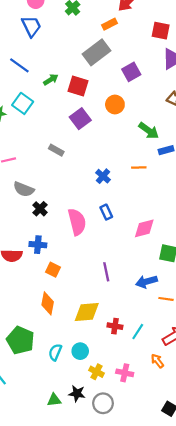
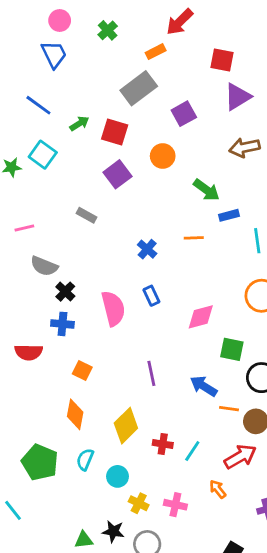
blue cross: (38, 245) -> (62, 324), moved
blue arrow: (146, 282) -> (204, 386), turned 48
yellow diamond: (87, 312) -> (126, 426), turned -40
cyan semicircle: (55, 352) -> (85, 459), moved

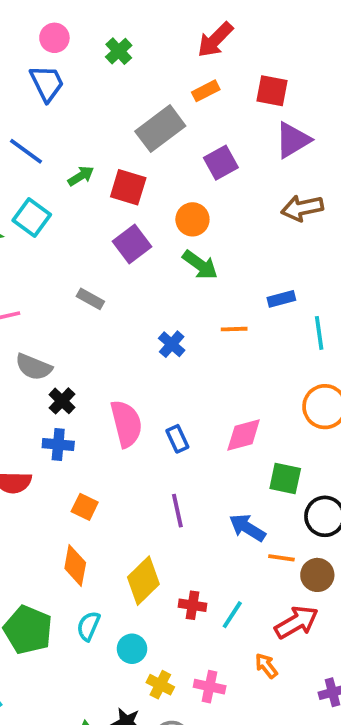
orange rectangle: (156, 52) -> (206, 91), moved
green arrow: (206, 190) -> (200, 265), moved
blue rectangle: (151, 296) -> (177, 439), moved

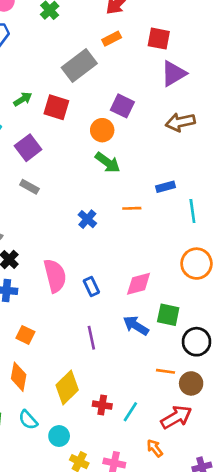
purple square: (221, 163) -> (122, 106), moved, turned -35
purple square: (132, 244) -> (28, 148), moved
blue arrow: (247, 528) -> (136, 326), moved
cyan semicircle: (88, 626) -> (28, 420), turned -65

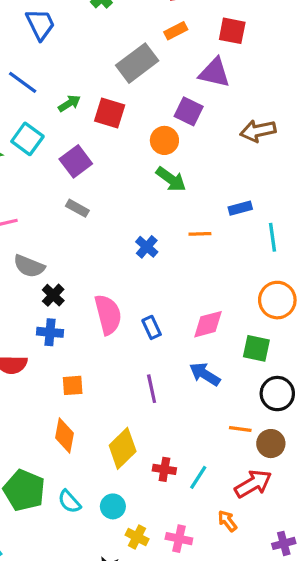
purple triangle: (174, 74) -> (214, 73), moved, turned 44
green square: (168, 315) -> (256, 348), moved
orange square: (25, 335) -> (73, 385), turned -30
cyan semicircle: (28, 420) -> (69, 502), moved

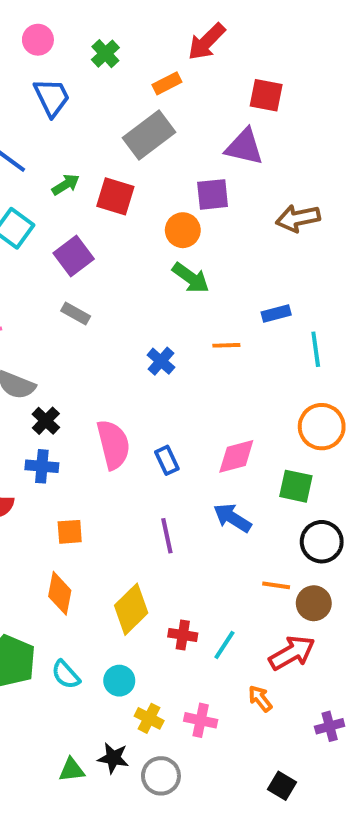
blue trapezoid: (40, 24) -> (52, 97), moved
orange rectangle: (176, 31) -> (167, 83), moved
purple square: (189, 111) -> (213, 194), turned -32

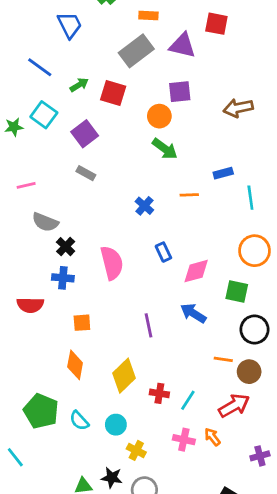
orange rectangle: (167, 83) -> (148, 16), turned 30
purple triangle: (244, 147) -> (182, 45), moved
blue rectangle: (167, 460) -> (163, 252), moved
pink cross: (201, 720) -> (184, 440), moved

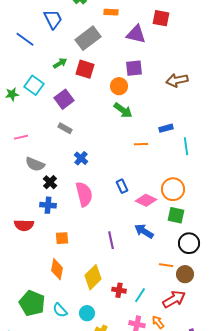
gray rectangle: (136, 51) -> (88, 38), moved
blue line: (40, 67) -> (25, 39), moved
blue cross: (144, 206) -> (81, 158), moved
orange circle: (255, 251) -> (173, 189), moved
pink diamond: (196, 271) -> (146, 200), turned 40

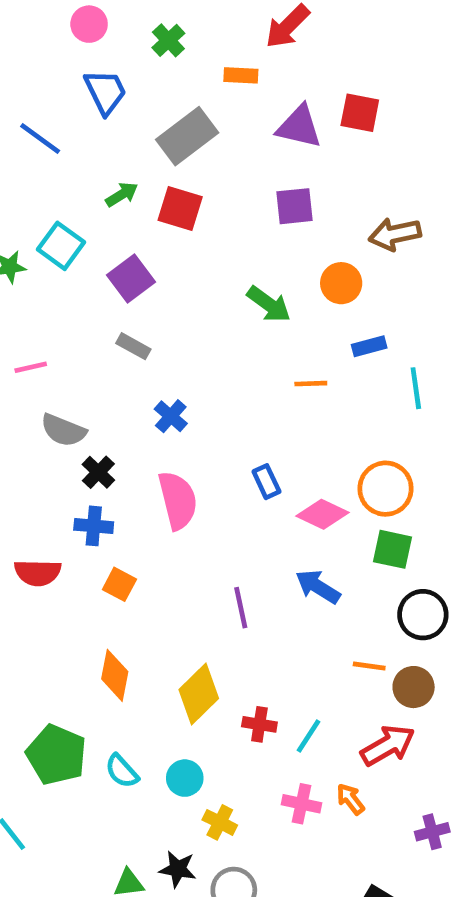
red square: (161, 18) -> (360, 113), moved
orange circle: (119, 86) -> (341, 283), moved
orange square: (62, 238) -> (119, 584), moved, turned 32

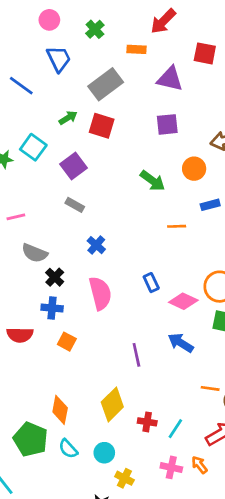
red square: (360, 113) -> (205, 53), moved
orange diamond: (115, 675) -> (60, 410), moved

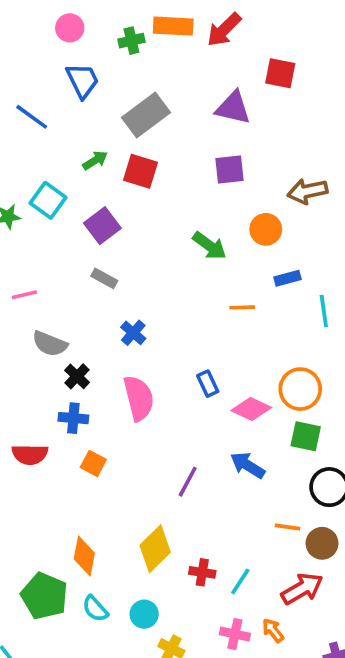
green cross: (95, 29) -> (131, 41), turned 30
orange rectangle: (136, 49) -> (173, 26), moved, size x1.5
purple line: (136, 355) -> (188, 482), turned 40

